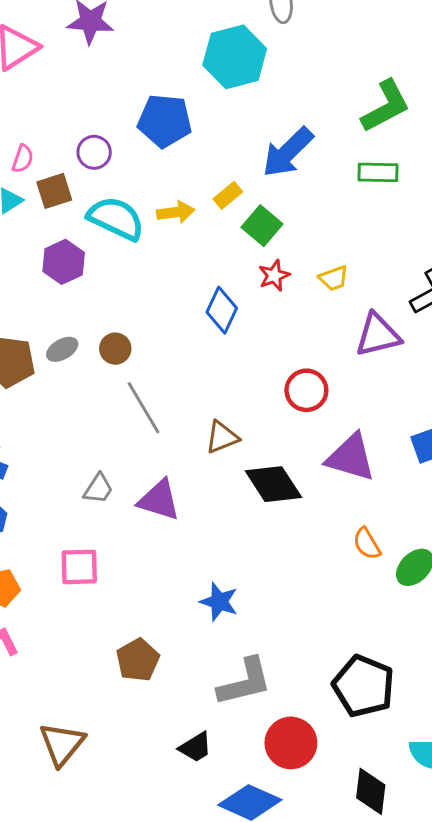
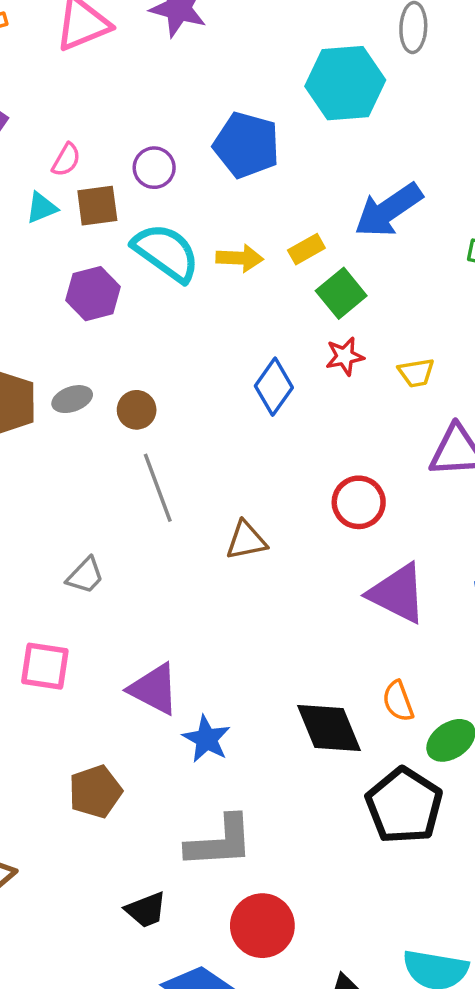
black diamond: (273, 484) -> (329, 728), moved
purple triangle: (159, 500) -> (154, 689), moved
black pentagon: (364, 686) -> (404, 806), moved

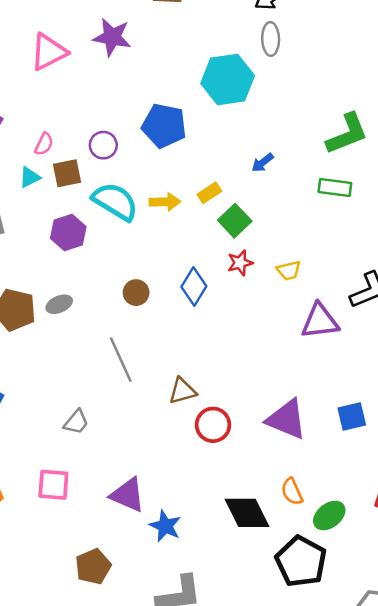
blue arrow: (388, 210) -> (262, 163), size x0.5
brown circle: (137, 410) -> (136, 293), moved
red circle: (359, 502) -> (213, 425), moved

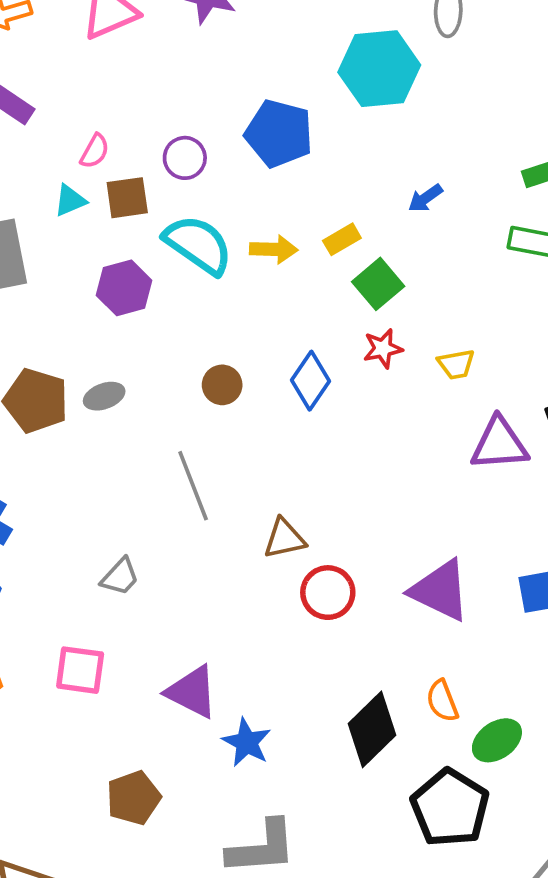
black diamond: (247, 513) -> (372, 729), turned 69

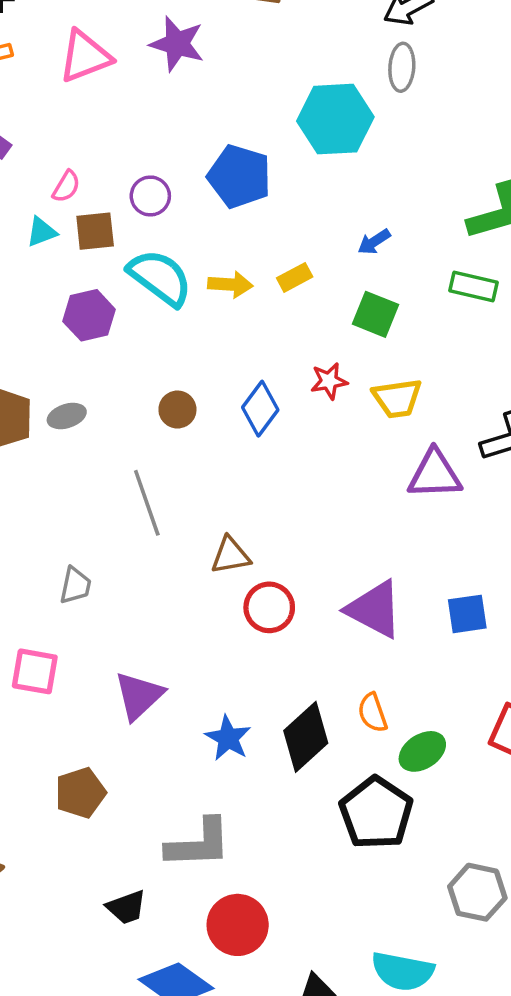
green square: (378, 284) -> (375, 314), moved, turned -30
yellow trapezoid: (456, 364) -> (397, 398), size x1.4
gray trapezoid: (120, 577) -> (75, 585), turned -33
purple triangle: (192, 692) -> (139, 696), turned 48
blue star: (247, 742) -> (228, 738), moved

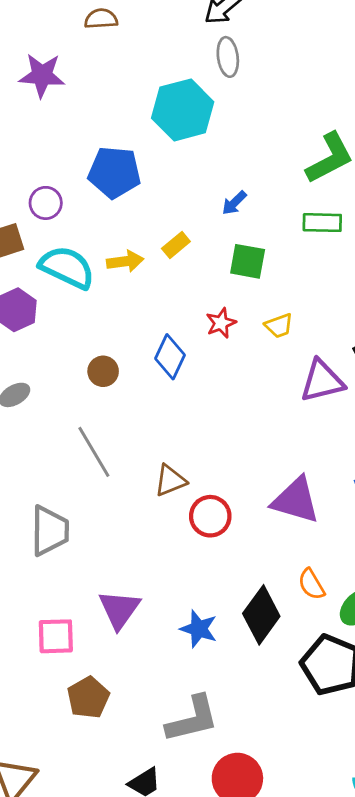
yellow trapezoid: (397, 398) -> (279, 326), size x0.7
gray trapezoid: (75, 585) -> (50, 531), size x1.6
pink square: (35, 671) -> (56, 636), moved

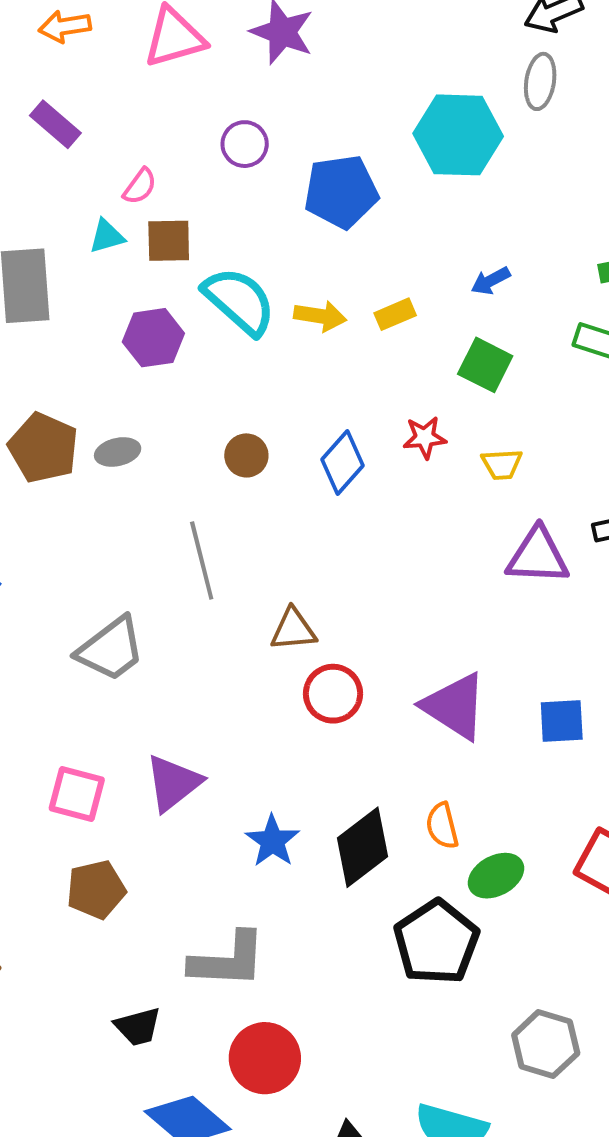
blue pentagon: (114, 172) -> (341, 192), turned -30
purple circle: (46, 203) -> (245, 144), moved
gray trapezoid: (50, 531) -> (111, 649), turned 36

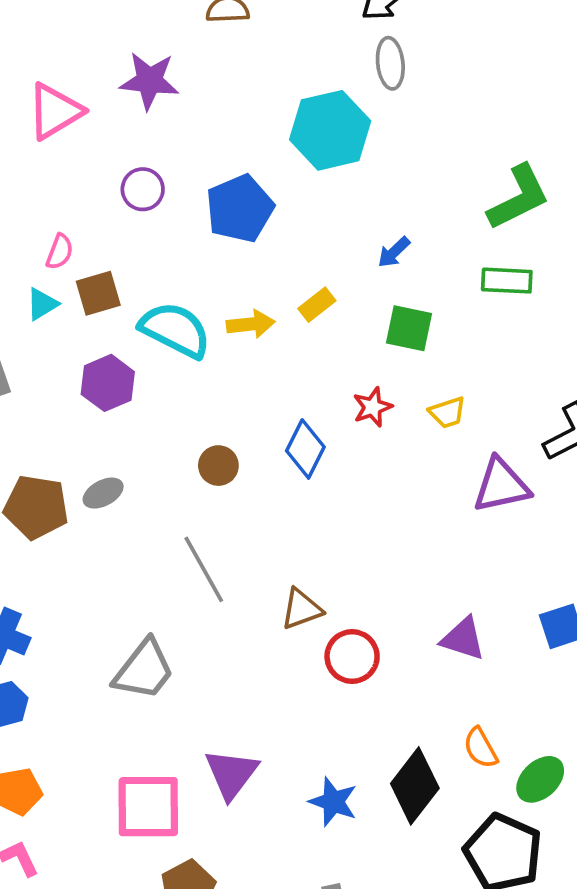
purple triangle: (455, 706) -> (463, 639), size x0.7
pink square: (77, 794) -> (148, 807), size x1.4

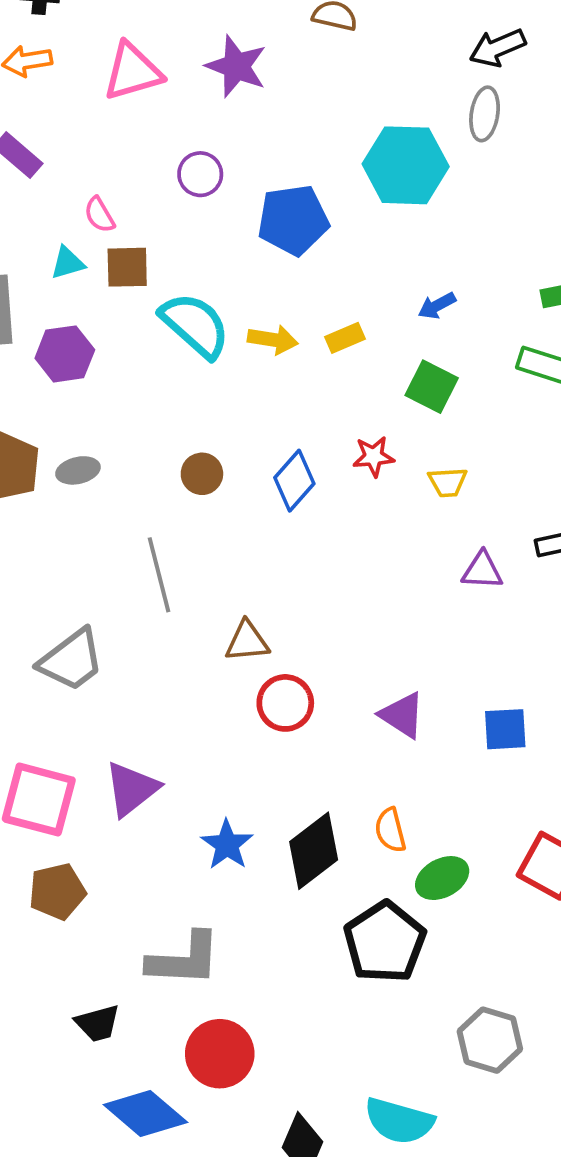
pink semicircle: (60, 252) -> (99, 215), turned 114
purple hexagon: (108, 383) -> (65, 354), moved
purple triangle: (501, 485) -> (482, 571), size x0.7

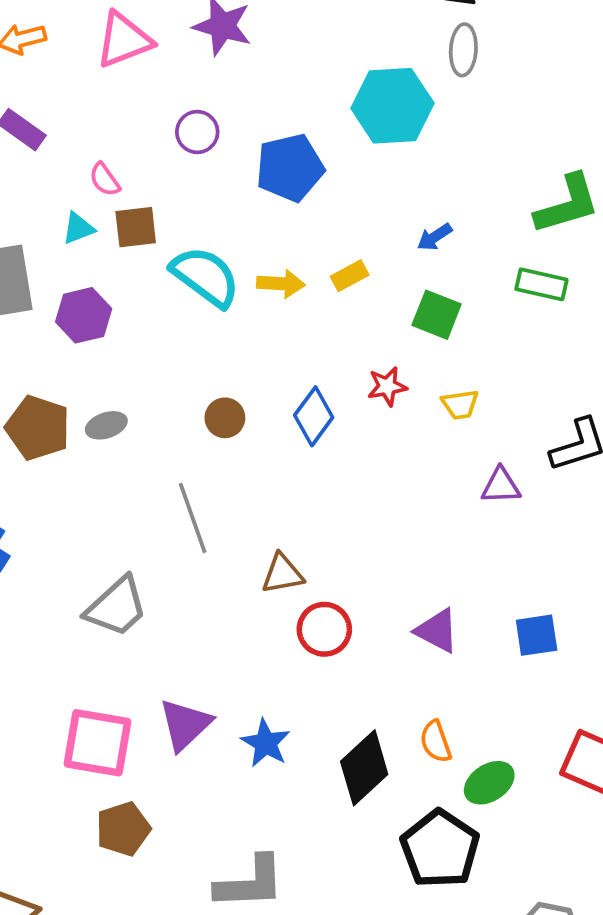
blue star: (227, 845) -> (266, 743), moved

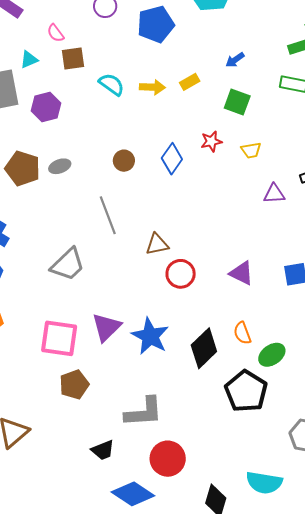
cyan triangle: (78, 228) -> (29, 60), moved
cyan semicircle: (205, 276) -> (111, 84), size x0.7
blue star: (266, 743) -> (150, 336), size x1.4

